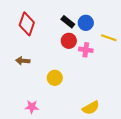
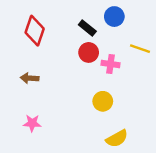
blue circle: (86, 23) -> (114, 17), moved
yellow circle: (55, 78) -> (103, 101), moved
pink star: (32, 107) -> (32, 123), moved

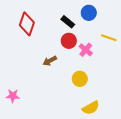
pink cross: (110, 64) -> (86, 50), turned 32
brown arrow: (30, 78) -> (50, 61), moved, turned -32
pink star: (32, 123) -> (13, 96), moved

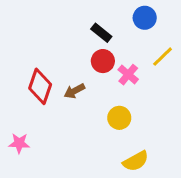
blue circle: (89, 13) -> (145, 18), moved
red diamond: (27, 24) -> (40, 86), moved
yellow line: (109, 38) -> (163, 57), turned -63

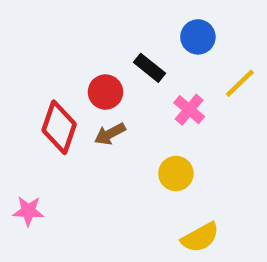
blue circle: (145, 18) -> (198, 37), moved
black rectangle: (101, 33) -> (150, 68), moved
red circle: (103, 61) -> (105, 92), moved

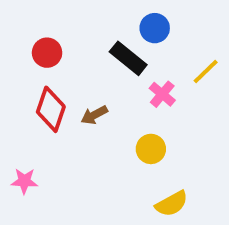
blue circle: (198, 37) -> (155, 28), moved
black rectangle: (150, 68) -> (128, 58), size x1.4
red circle: (105, 92) -> (47, 53), moved

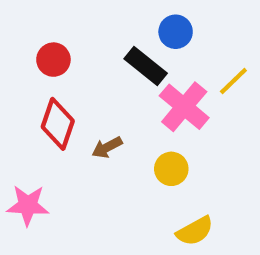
pink cross: (162, 94) -> (184, 107), size x1.6
brown arrow: (94, 115) -> (107, 147), moved
pink star: (24, 181) -> (28, 205), size x1.4

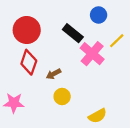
blue circle: (176, 32) -> (99, 15), moved
red circle: (53, 60) -> (27, 30), size x1.6
yellow circle: (171, 169) -> (62, 96), moved

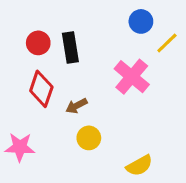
red circle: (27, 30) -> (38, 43), size x0.6
black rectangle: (73, 33) -> (70, 48), moved, turned 42
yellow line: (117, 41) -> (167, 43), moved

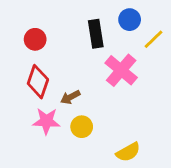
black rectangle: (70, 48) -> (96, 34), moved
pink star: (20, 147) -> (46, 121), moved

